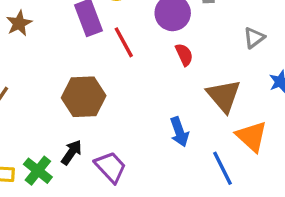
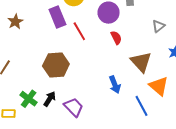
green cross: (38, 171) -> (29, 99), moved

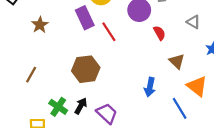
gray triangle: (158, 26) -> (193, 22), turned -48
red semicircle: (116, 38) -> (159, 33), moved
brown triangle: (141, 62) -> (177, 61), size x0.7
blue arrow: (115, 85) -> (150, 87), turned 36

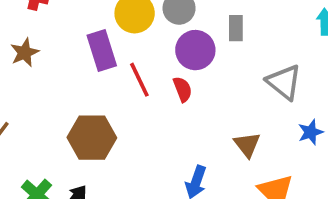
gray triangle: (193, 22) -> (284, 82), size x1.5
red semicircle: (159, 33) -> (183, 89), moved

